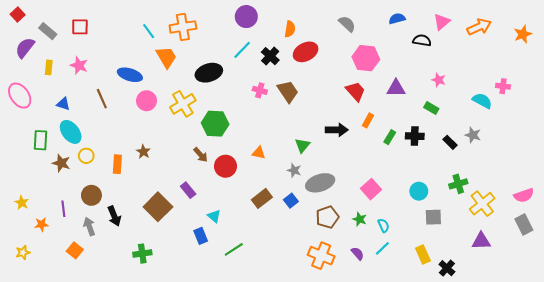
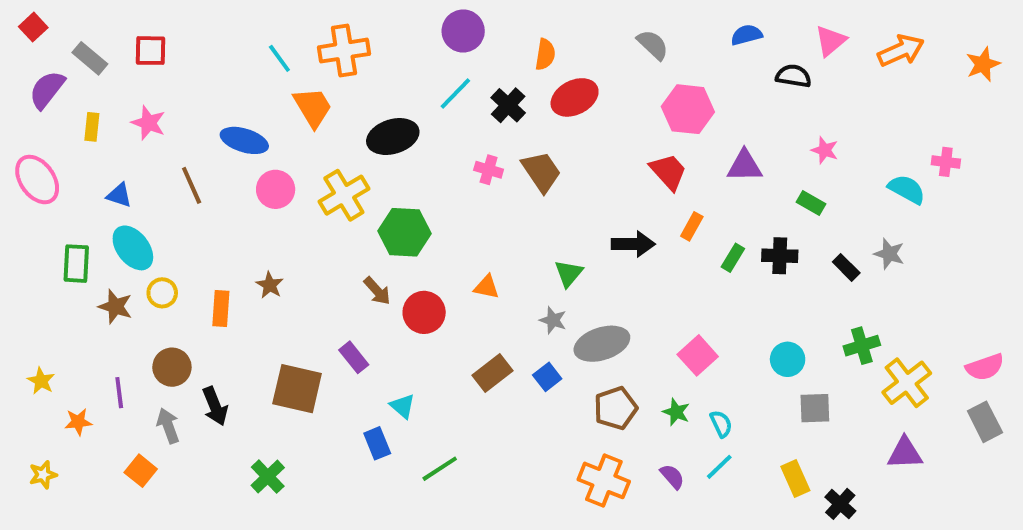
brown square: (158, 207) -> (297, 389), turned -32
green cross: (142, 254) -> (268, 477), turned -36

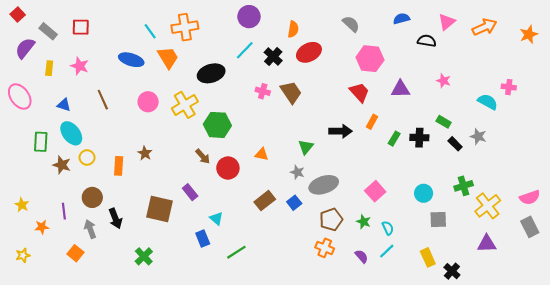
blue ellipse: (244, 140) -> (131, 60), moved
green rectangle: (811, 203) -> (444, 122), moved
orange cross: (604, 480) -> (325, 248), moved, size x0.7

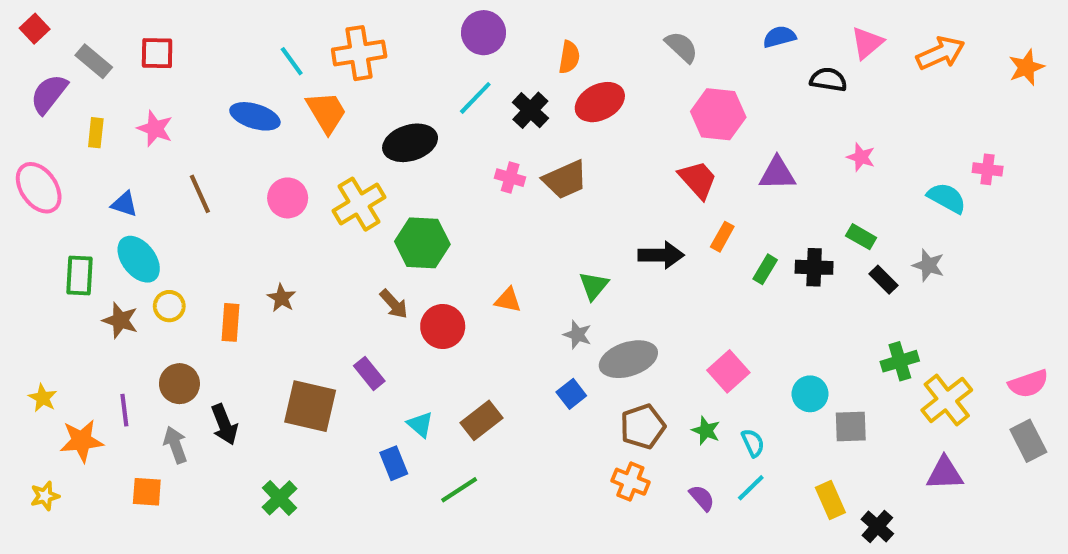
brown trapezoid: (291, 92) -> (565, 180), turned 100
cyan circle: (424, 193) -> (810, 394), moved
brown rectangle: (265, 201) -> (481, 420), moved
orange star: (42, 227) -> (82, 441), size x1.5
orange square: (75, 253) -> (147, 492), turned -35

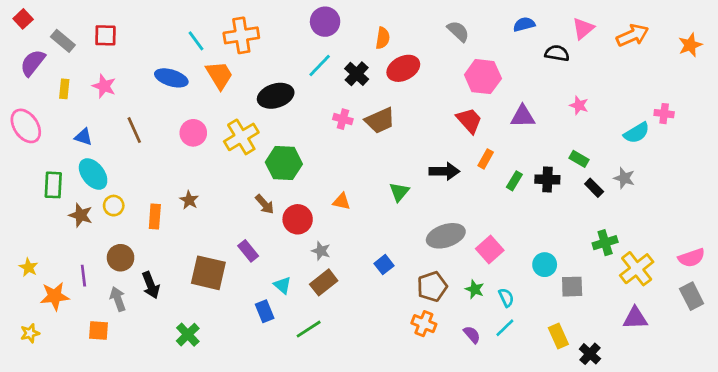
cyan semicircle: (947, 198) -> (637, 133), turned 120
gray star: (577, 335) -> (321, 251), moved
gray ellipse: (628, 359) -> (446, 236), moved

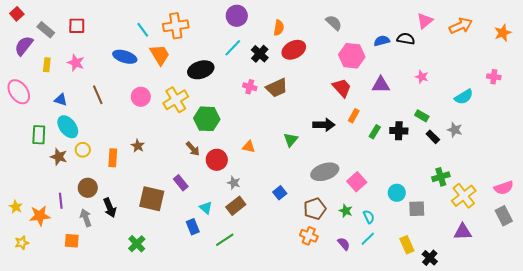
blue semicircle: (524, 24) -> (382, 41), moved
pink cross: (664, 114) -> (494, 77), moved
yellow star: (29, 267) -> (16, 207), moved

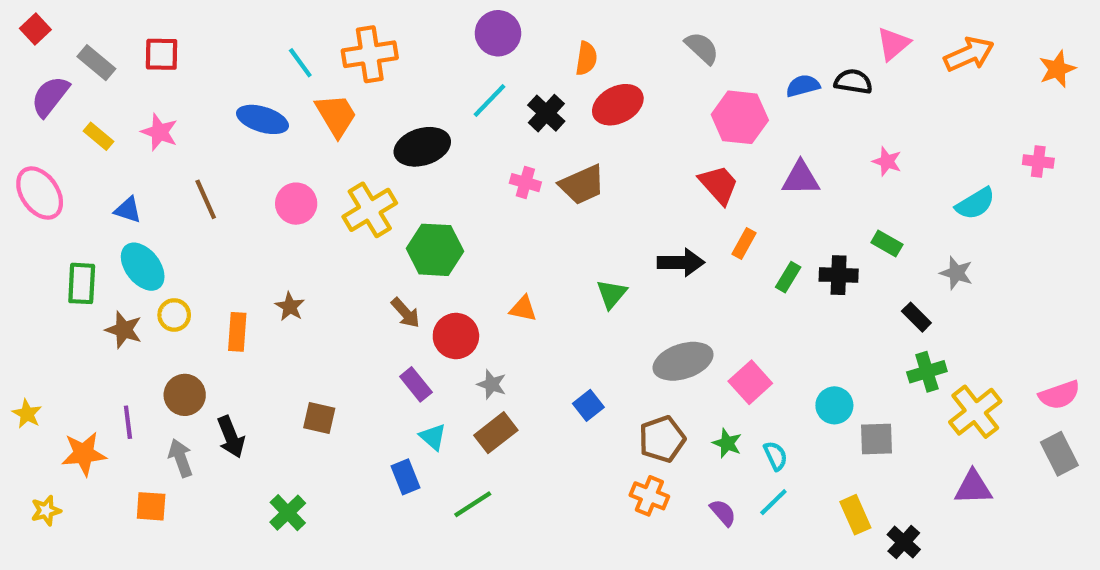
yellow rectangle: (47, 65) -> (98, 136), turned -56
black rectangle: (433, 137) -> (916, 317), moved
purple rectangle: (181, 183) -> (416, 384), moved
brown square: (152, 199) -> (319, 418), size x0.6
yellow star: (16, 207) -> (27, 414), moved

